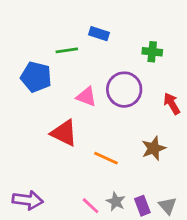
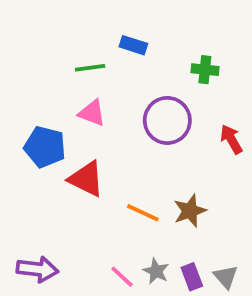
blue pentagon: (36, 77) -> (45, 147), moved
pink triangle: (86, 97) -> (92, 113), moved
brown star: (154, 148) -> (190, 211), moved

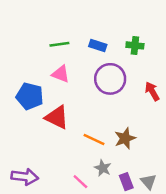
blue rectangle: (133, 45) -> (98, 45), moved
gray star: (156, 271) -> (103, 168), moved

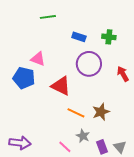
green line: (59, 44) -> (48, 17), moved
pink triangle: (61, 74) -> (38, 59), moved
red triangle: (57, 117) -> (61, 86), moved

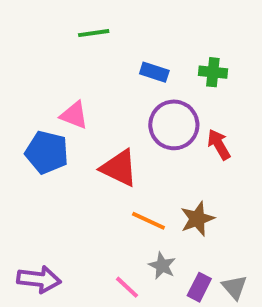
red arrow: (123, 74) -> (219, 144), moved
purple rectangle: (102, 147) -> (199, 287), turned 48

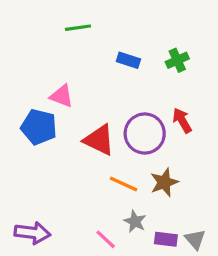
green cross: (213, 72) -> (177, 60), turned -30
purple circle: (174, 125) -> (145, 134), moved
purple rectangle: (199, 287) -> (166, 239), turned 70

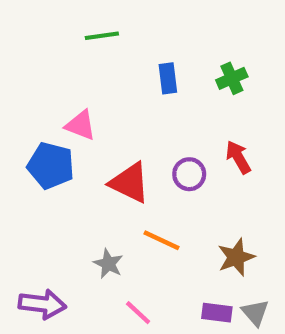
blue rectangle: (128, 60) -> (168, 78), turned 65
purple circle: (145, 134) -> (189, 174), size x0.6
brown star: (164, 182) -> (236, 257), moved
gray star: (135, 221) -> (108, 264), moved

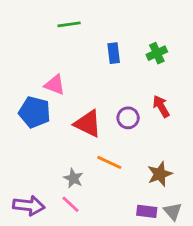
pink line: (138, 313) -> (70, 204), moved

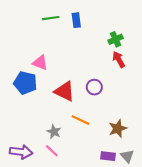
blue rectangle: (114, 53) -> (76, 20), moved
red arrow: (161, 106) -> (119, 59), moved

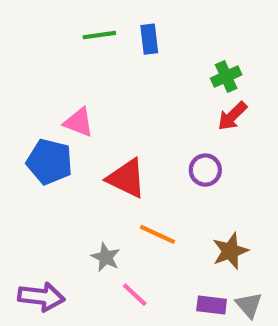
red arrow: (119, 59) -> (232, 116), turned -105
purple circle: (94, 87) -> (205, 170), moved
pink line: (52, 151) -> (135, 295), moved

